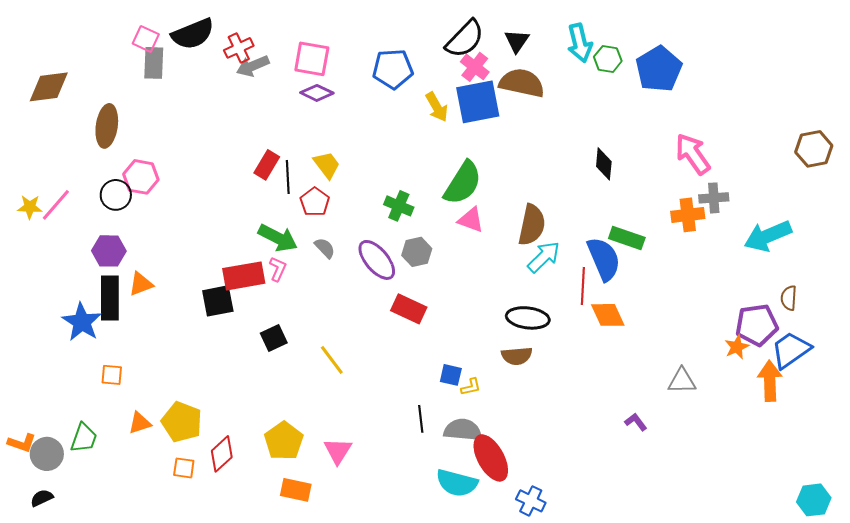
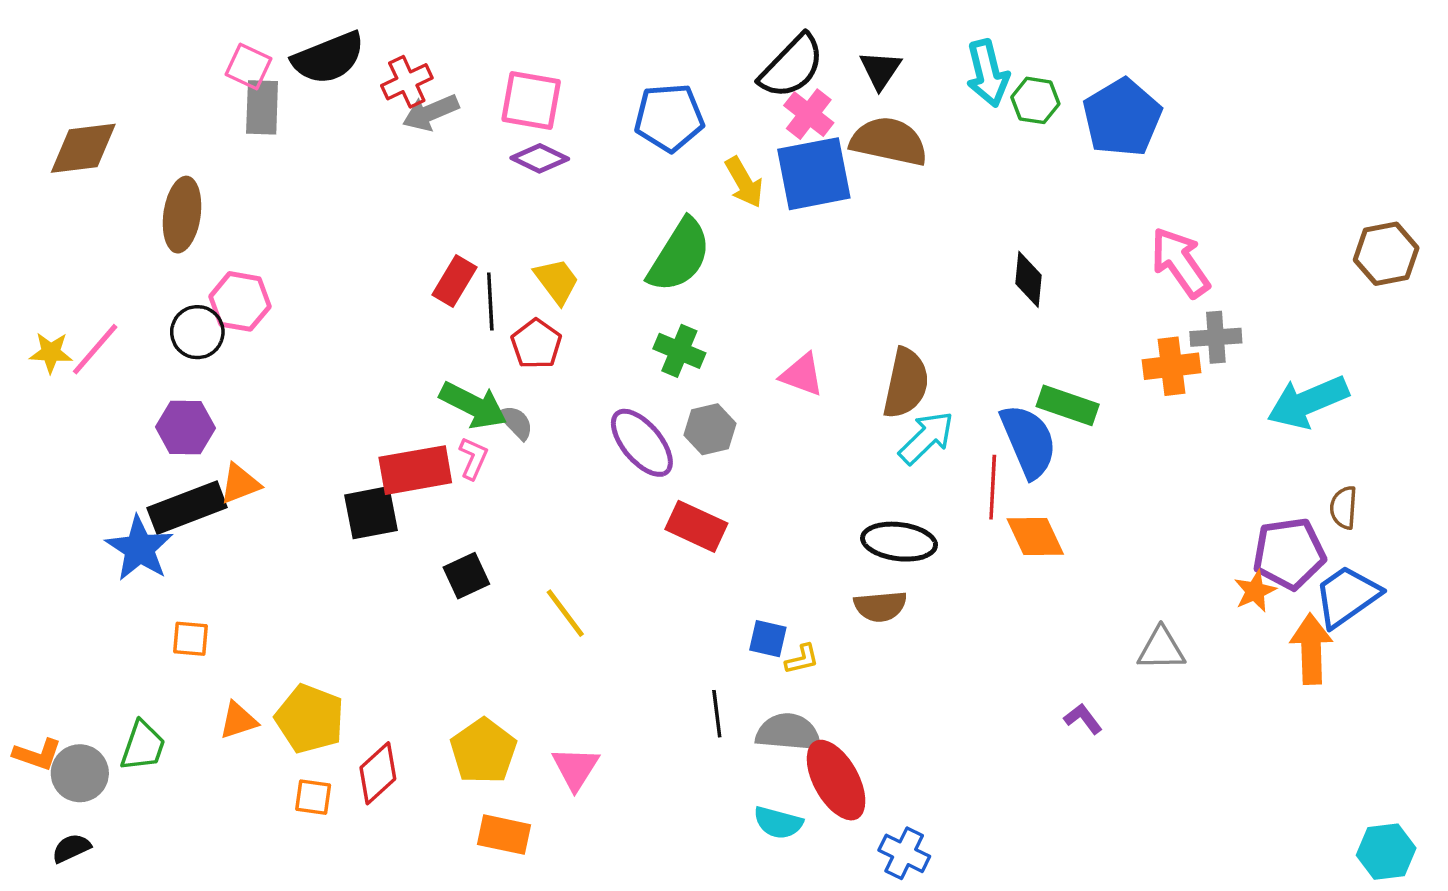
green semicircle: (463, 183) -> (679, 255), moved
gray semicircle: (325, 248) -> (516, 422), moved
black rectangle: (110, 298) -> (187, 508), turned 69
cyan semicircle: (457, 483) -> (778, 823), size x0.7

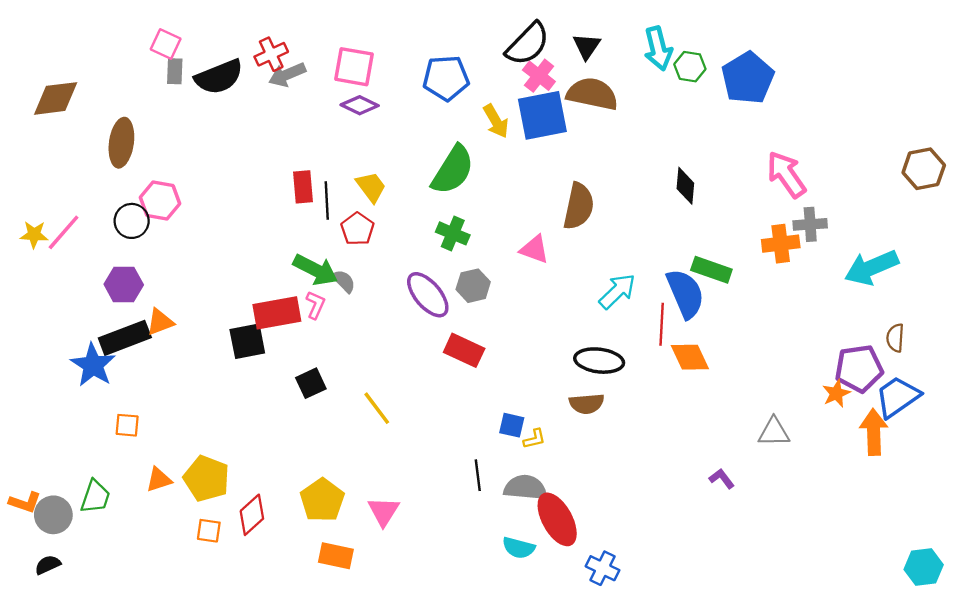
black semicircle: (328, 58) -> (219, 77), moved
gray rectangle: (262, 107) -> (175, 71), size x0.7
red rectangle: (455, 281) -> (303, 187), turned -36
brown semicircle: (906, 383) -> (579, 206), moved

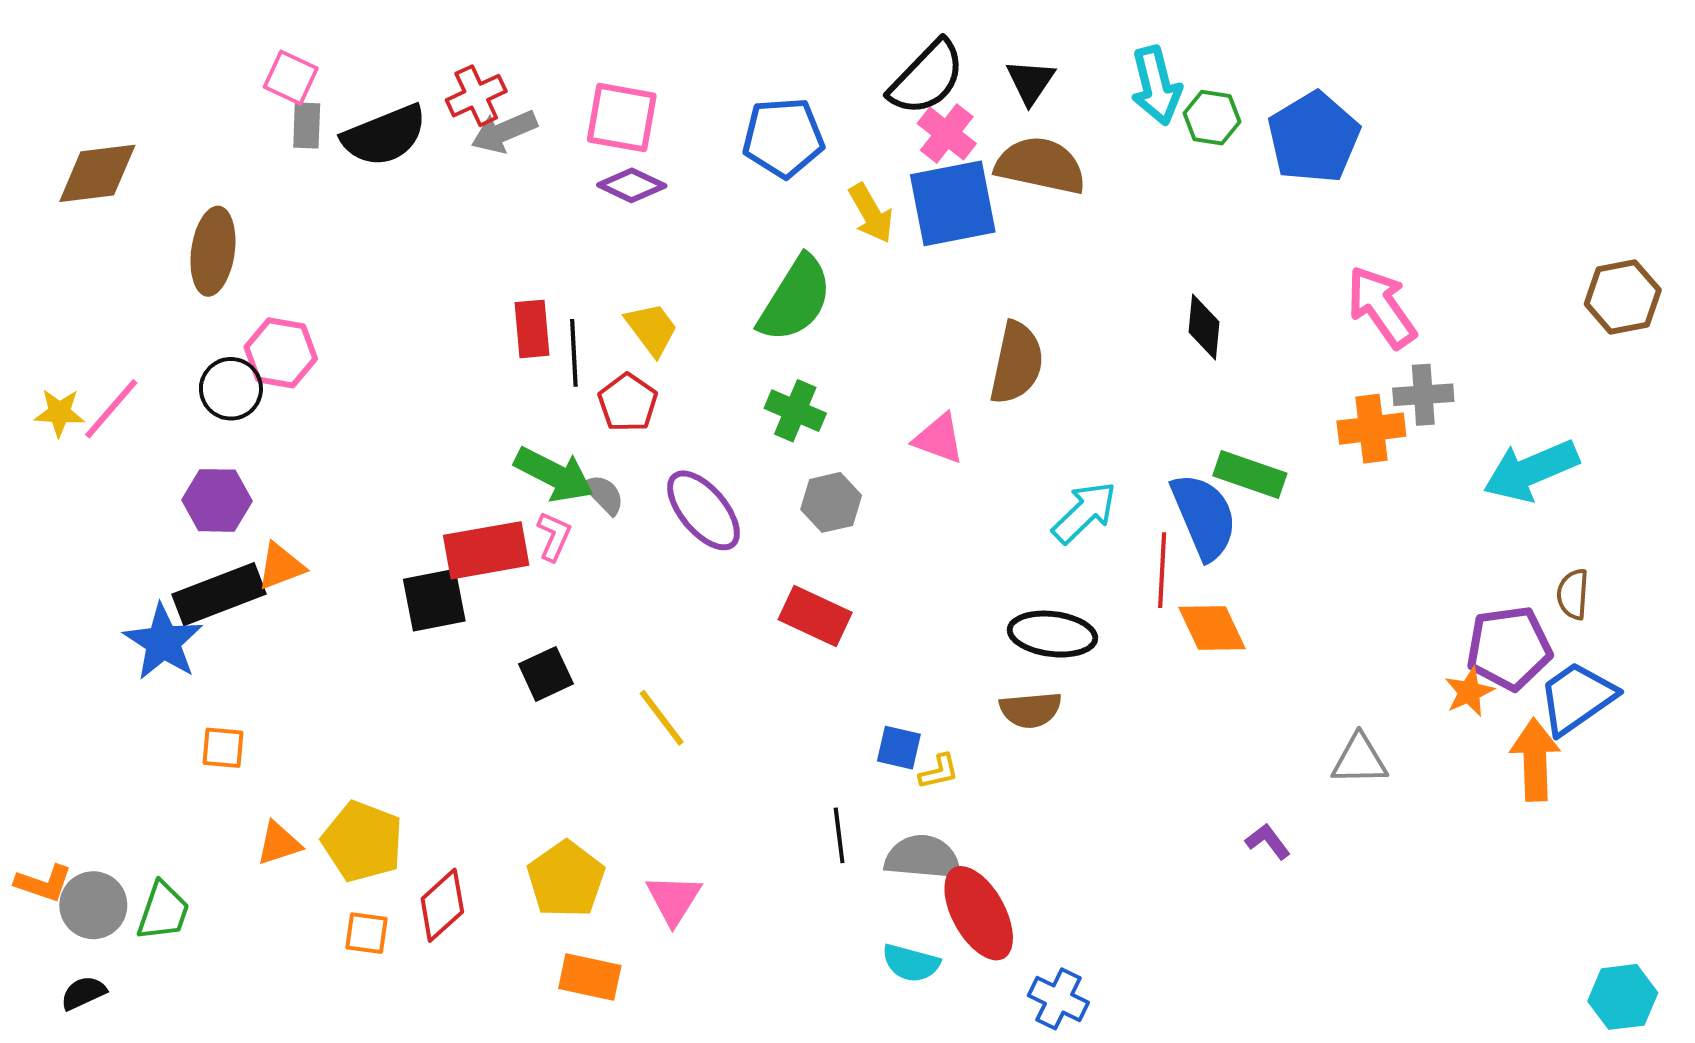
purple ellipse: (428, 295) -> (703, 510), moved
green trapezoid: (95, 497) -> (163, 911), moved

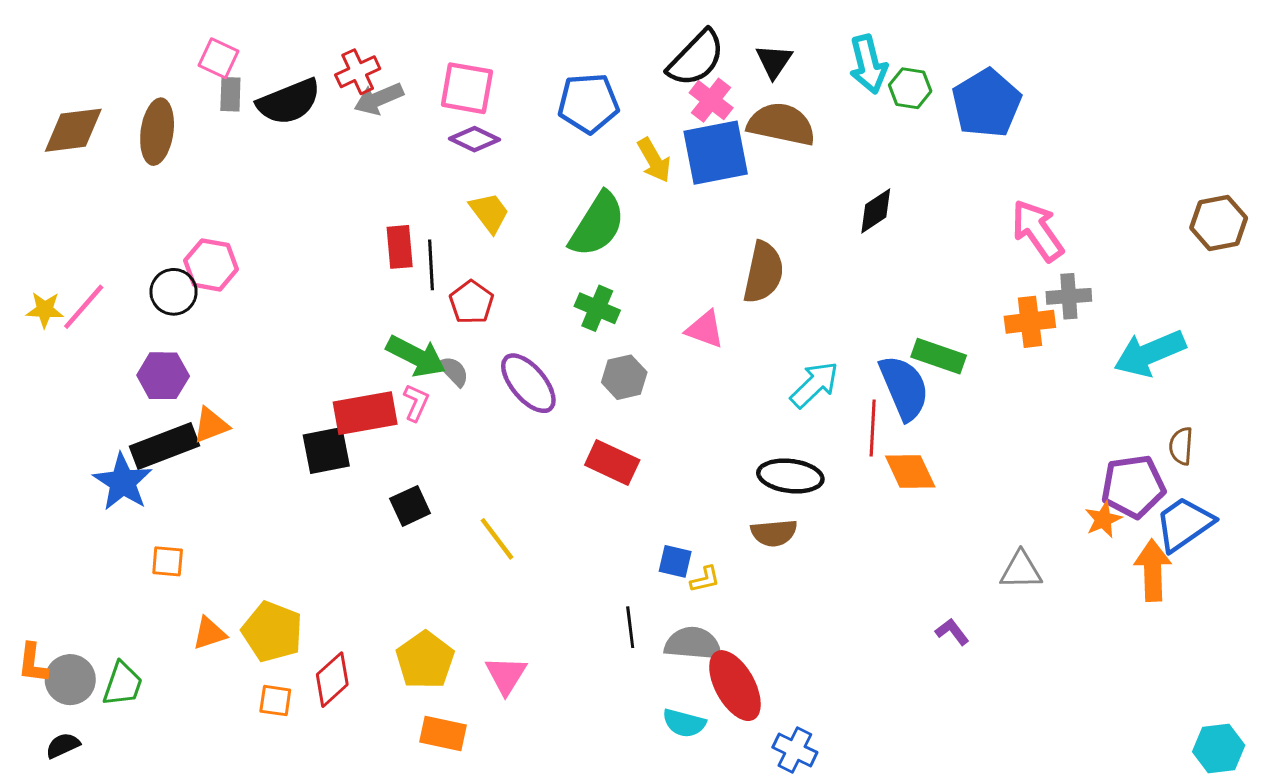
brown ellipse: (213, 251) -> (157, 132), moved
black diamond: (1204, 327) -> (876, 211), moved, turned 51
yellow trapezoid: (652, 329) -> (489, 212), moved
orange L-shape: (43, 883) -> (33, 663), turned 78

